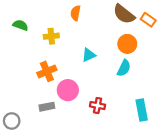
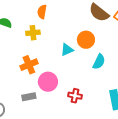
orange semicircle: (76, 13) -> (42, 12), moved
orange circle: (127, 44) -> (86, 40), moved

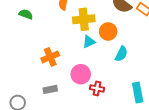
yellow cross: (33, 33) -> (84, 19), moved, size x1.5
pink circle: (48, 82) -> (81, 74), moved

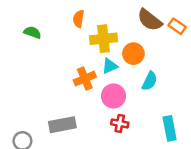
orange cross: (50, 57) -> (85, 79), moved
pink circle: (81, 74) -> (113, 96), moved
gray rectangle: (50, 89) -> (62, 125), size x1.5

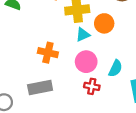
orange cross: (85, 79) -> (48, 53), moved, turned 36
cyan semicircle: (150, 81) -> (115, 68), moved

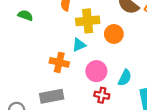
cyan triangle: (83, 35) -> (79, 45), moved

